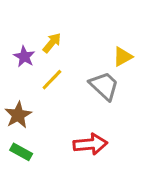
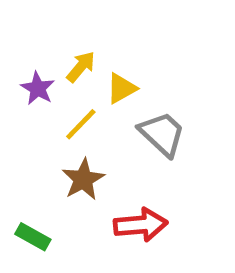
yellow triangle: (123, 57) -> (121, 88), moved
brown star: (18, 115) -> (83, 179), moved

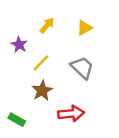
yellow arrow: (81, 67) -> (47, 25), moved
yellow triangle: (121, 88) -> (84, 28), moved

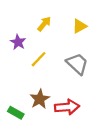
brown star: (42, 91) -> (40, 99), moved

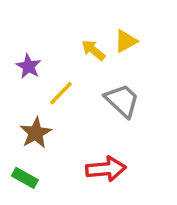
yellow arrow: (44, 24) -> (93, 50), moved, turned -91
brown star: (40, 99) -> (36, 133), moved

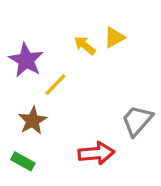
purple star: (28, 66) -> (26, 60), size x1.5
gray trapezoid: (122, 101) -> (137, 121), moved, turned -92

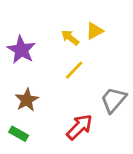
yellow line: (55, 85) -> (74, 70), moved
red arrow: (96, 153) -> (80, 127), turned -40

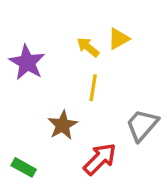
yellow line: (74, 70) -> (93, 88), turned -35
brown star: (27, 100) -> (63, 125), moved

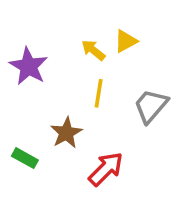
gray trapezoid: (142, 125) -> (151, 106), moved
green rectangle: (24, 167) -> (25, 158), moved

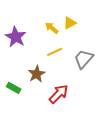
yellow line: (99, 93) -> (55, 52), turned 56

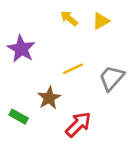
yellow triangle: (70, 23) -> (101, 21), moved
yellow arrow: (52, 28) -> (69, 18), moved

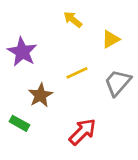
yellow triangle: (101, 21) -> (111, 39), moved
brown star: (49, 98) -> (40, 95), moved

